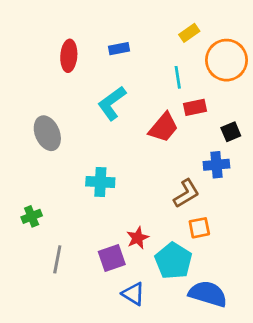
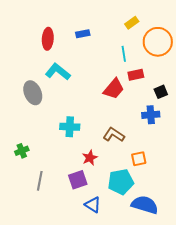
cyan L-shape: (112, 103) -> (58, 72), moved, turned 75
brown L-shape: (186, 193) -> (114, 135), moved, turned -115
red star: (138, 238) -> (90, 158), moved
cyan pentagon: (173, 261) -> (121, 182), turned 30

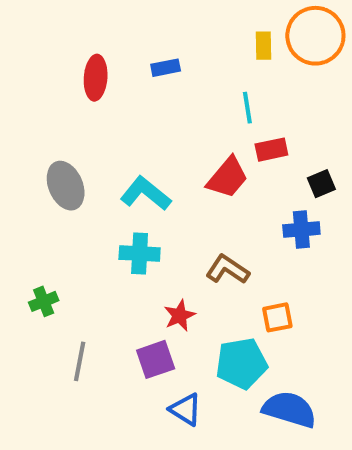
yellow rectangle: (132, 23) -> (263, 46), turned -56
orange circle: (158, 42) -> (315, 36), moved
cyan L-shape: (58, 72) -> (146, 194), moved

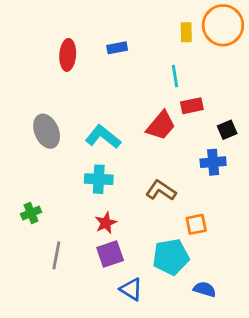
red star: (180, 315) -> (106, 223), moved
blue semicircle: (289, 409) -> (205, 289), size x0.6

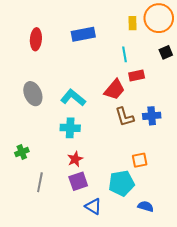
blue rectangle: (117, 48) -> (83, 34), size x1.6
red ellipse: (68, 55) -> (36, 39), moved
black square: (227, 130) -> (166, 52), moved
brown L-shape: (161, 190) -> (125, 117), moved, turned -140

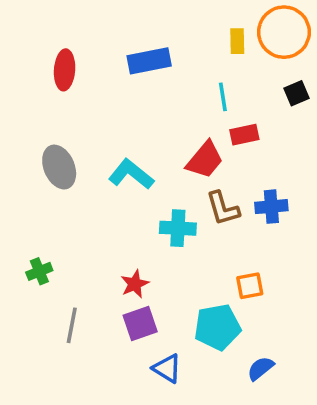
cyan cross: (70, 128) -> (178, 228), moved
blue semicircle: (146, 206) -> (261, 368), turned -56

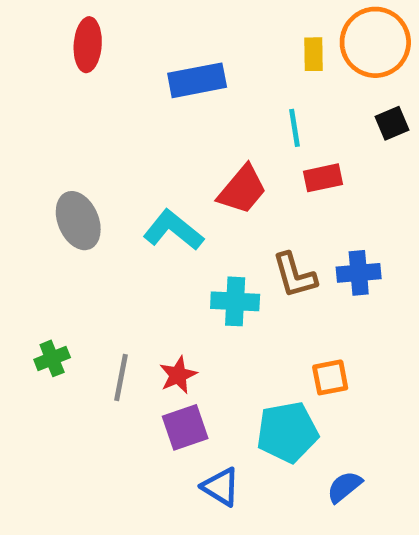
red ellipse: (65, 70) -> (88, 45), moved
red trapezoid: (205, 160) -> (242, 190), moved
gray line: (72, 325) -> (121, 377), moved

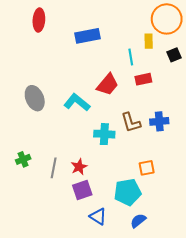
yellow rectangle: (314, 54) -> (149, 41), moved
blue semicircle: (344, 487) -> (138, 221), moved

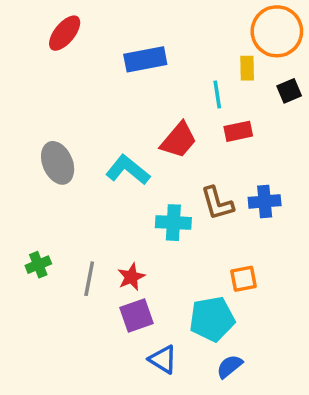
red ellipse: (39, 20) -> (65, 33), turned 35

